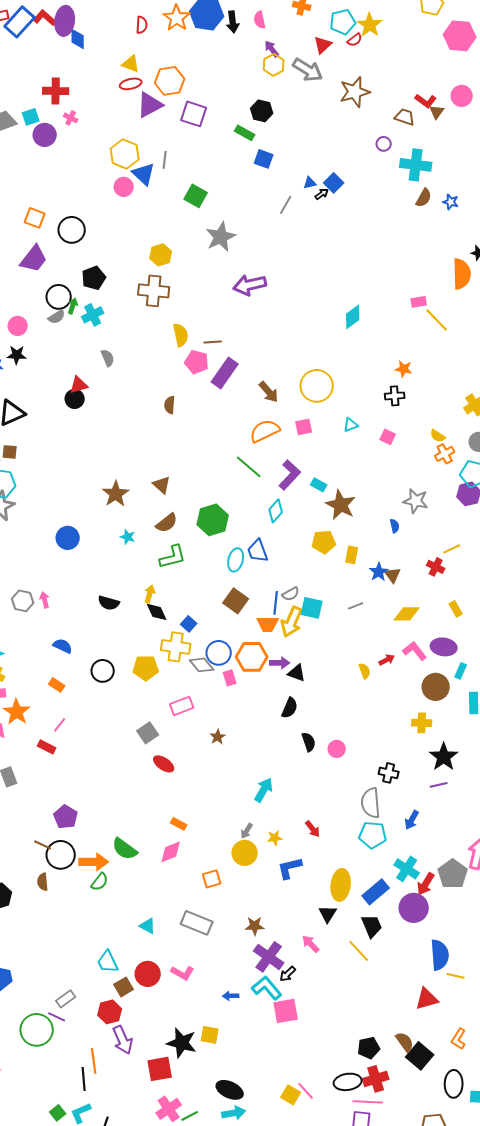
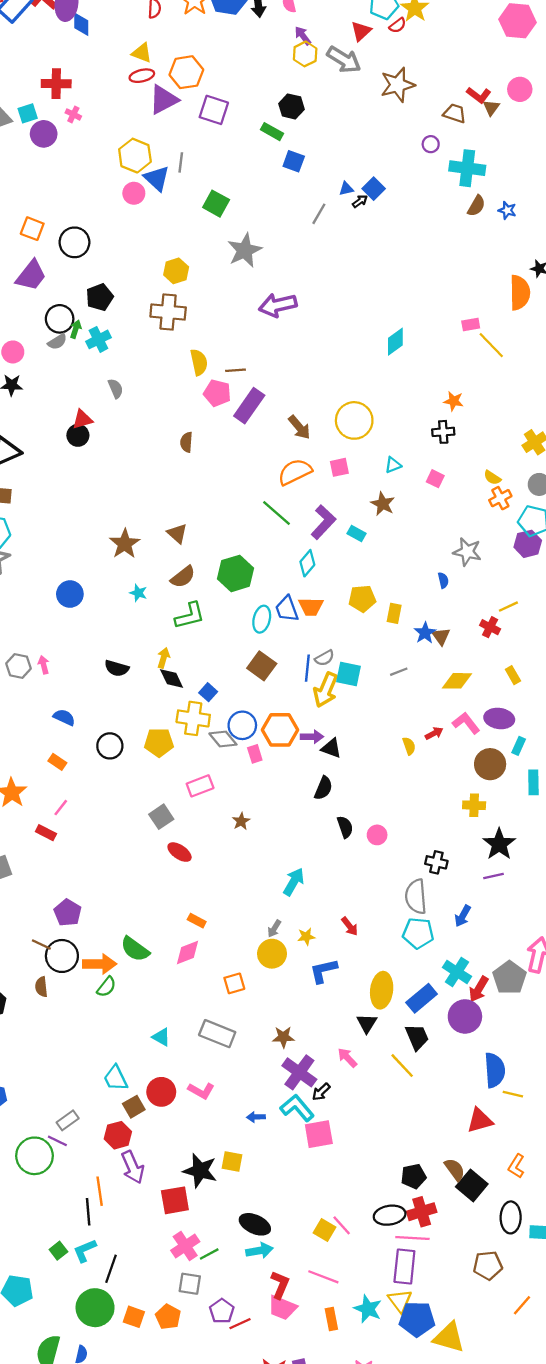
brown star: (341, 505) -> (383, 504), moved, size x0.7
orange trapezoid: (268, 624) -> (311, 607), moved

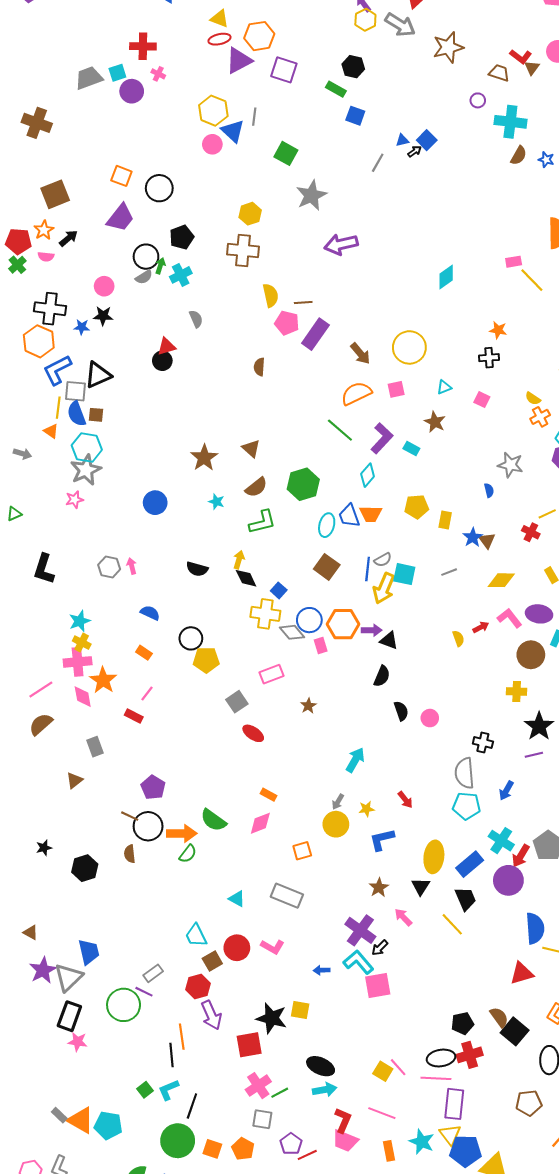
yellow pentagon: (159, 742) -> (206, 660), moved
brown star: (283, 1037) -> (379, 888), moved, turned -30
pink line: (412, 1238) -> (436, 1078), moved

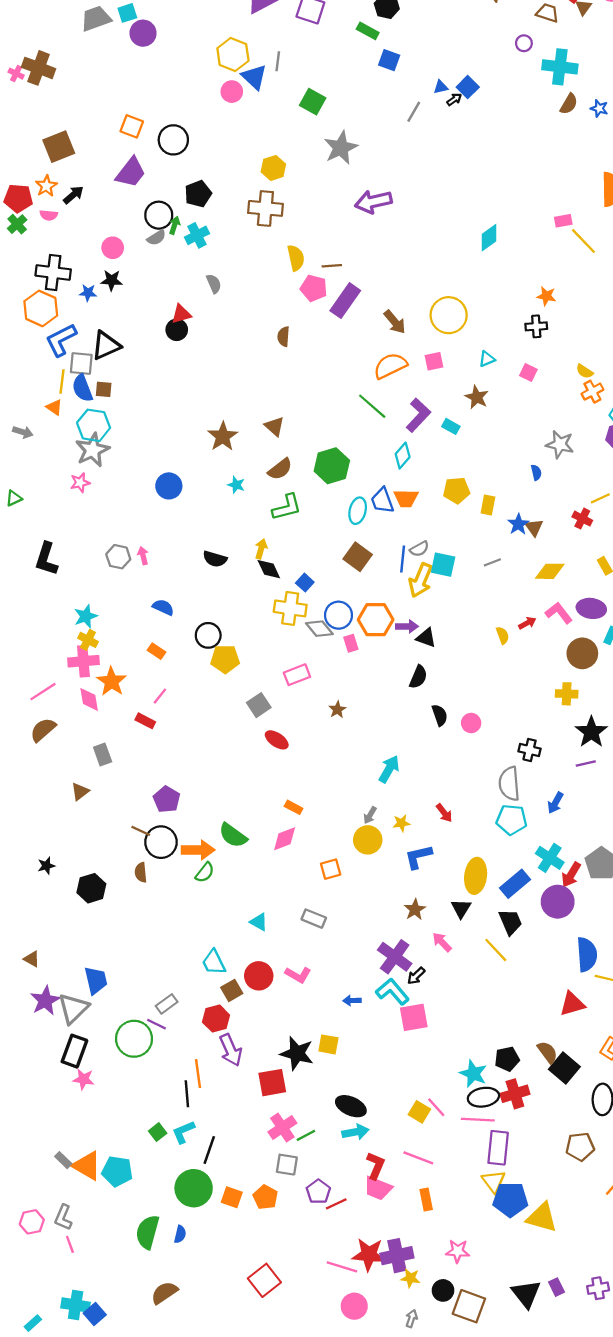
pink cross: (158, 74) -> (16, 74), moved
gray rectangle: (287, 896) -> (314, 919), size x0.7
cyan star: (422, 1142) -> (473, 1074), moved

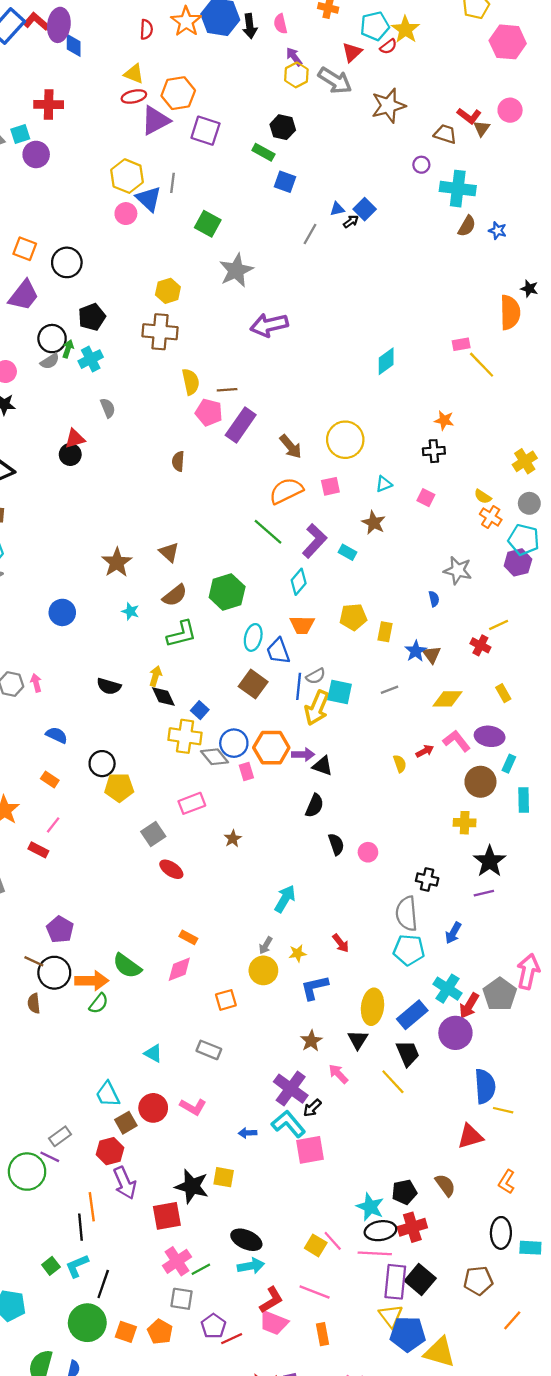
orange cross: (592, 392) -> (491, 517), turned -30
blue trapezoid: (382, 501) -> (278, 651), moved
black square: (564, 1068) -> (420, 1280), moved
red L-shape: (376, 1166) -> (271, 1300), turned 36

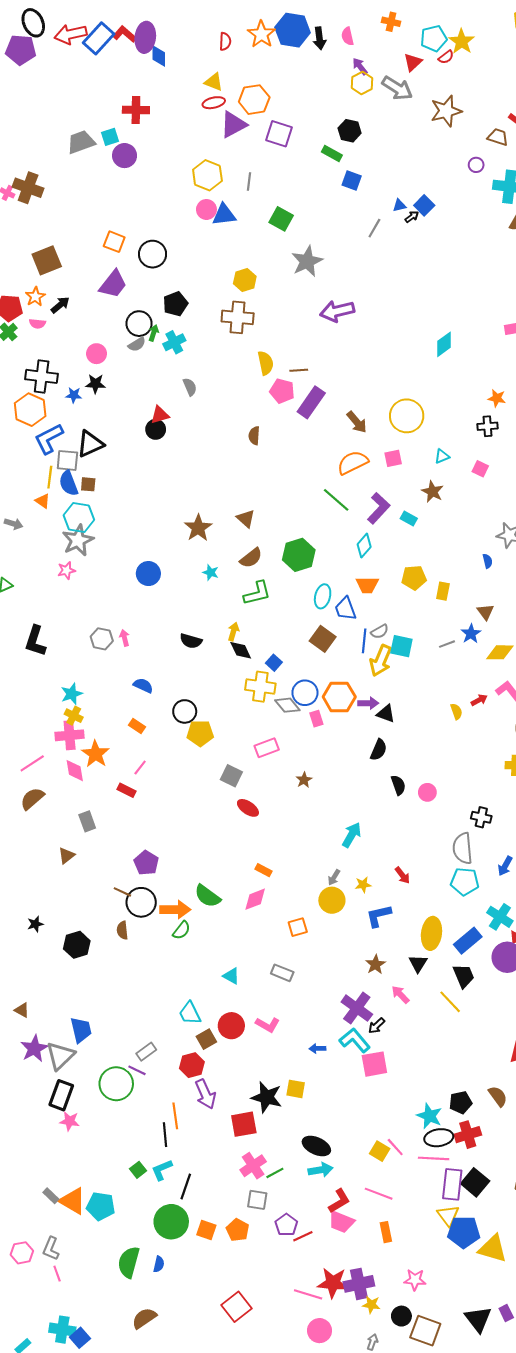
blue triangle: (149, 199) -> (224, 215), moved, turned -50
blue star: (416, 651) -> (471, 634), moved
gray square: (153, 834) -> (231, 776), turned -30

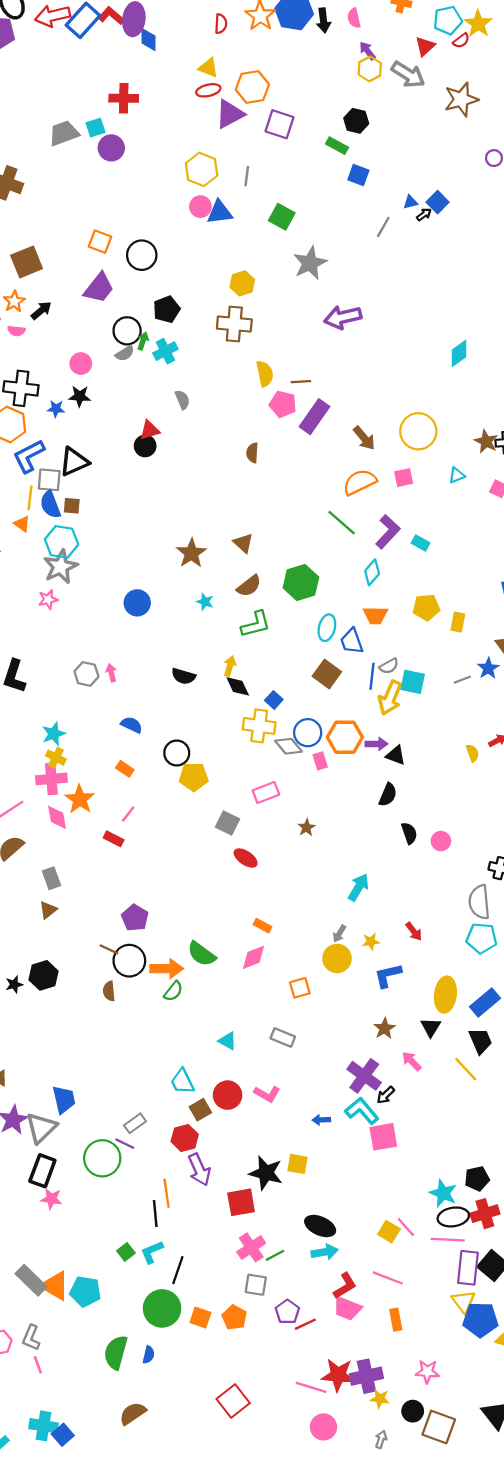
brown star: (433, 492) -> (486, 441), moved
gray rectangle: (87, 821) -> (51, 878), moved
black hexagon: (77, 945) -> (44, 975), moved
gray rectangle: (51, 1196) -> (31, 1280), size x1.8

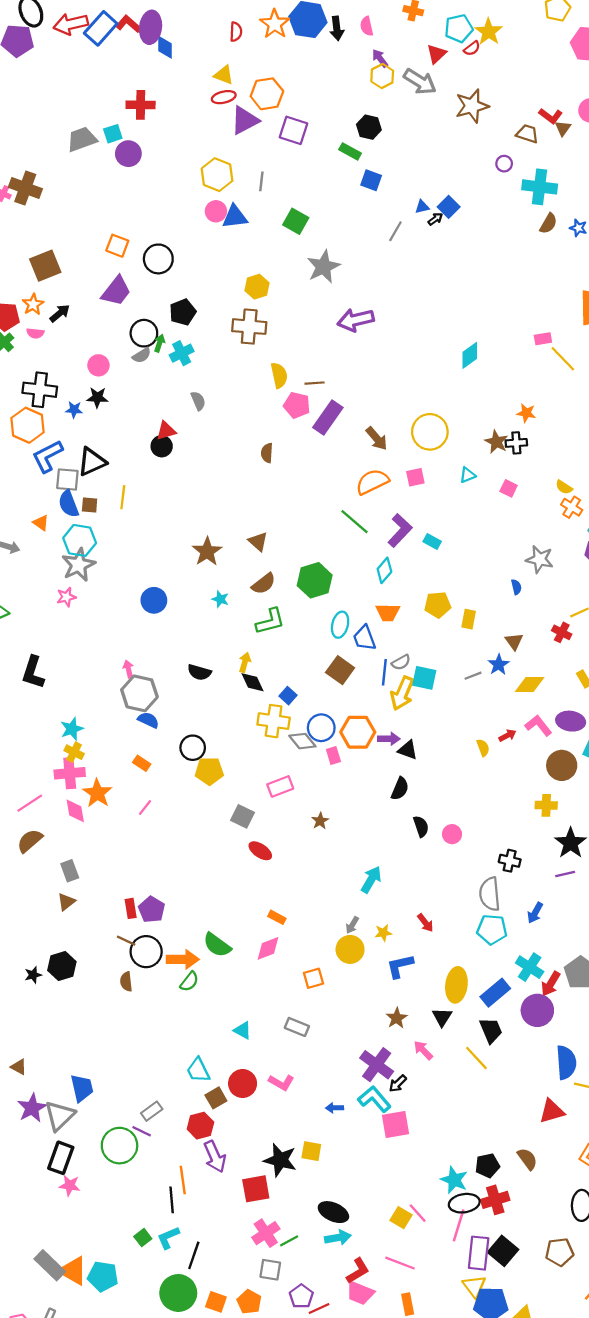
yellow line: (30, 498) -> (123, 497), moved
gray hexagon: (86, 674) -> (139, 693), moved, size x1.5
red rectangle: (114, 839) -> (131, 908), moved, turned 54
pink line: (448, 1240) -> (459, 1225), turned -76

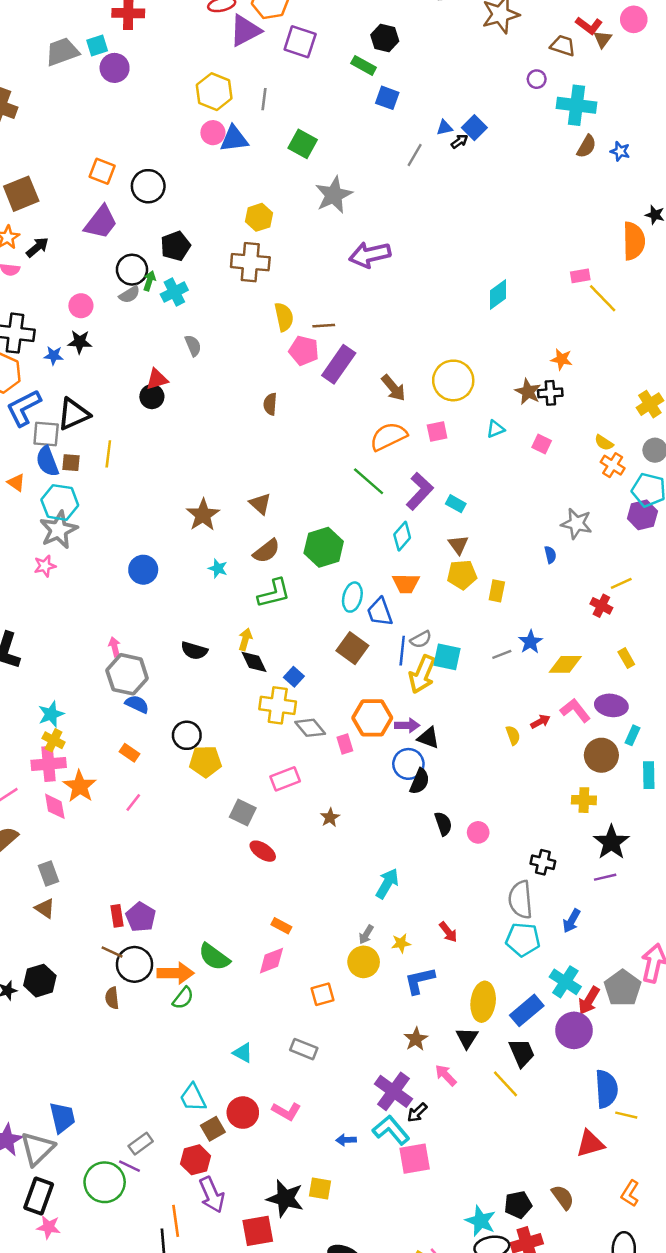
brown triangle: (514, 641) -> (458, 545), moved
blue circle: (321, 728) -> (408, 764), moved
brown triangle: (66, 902) -> (45, 908), turned -48

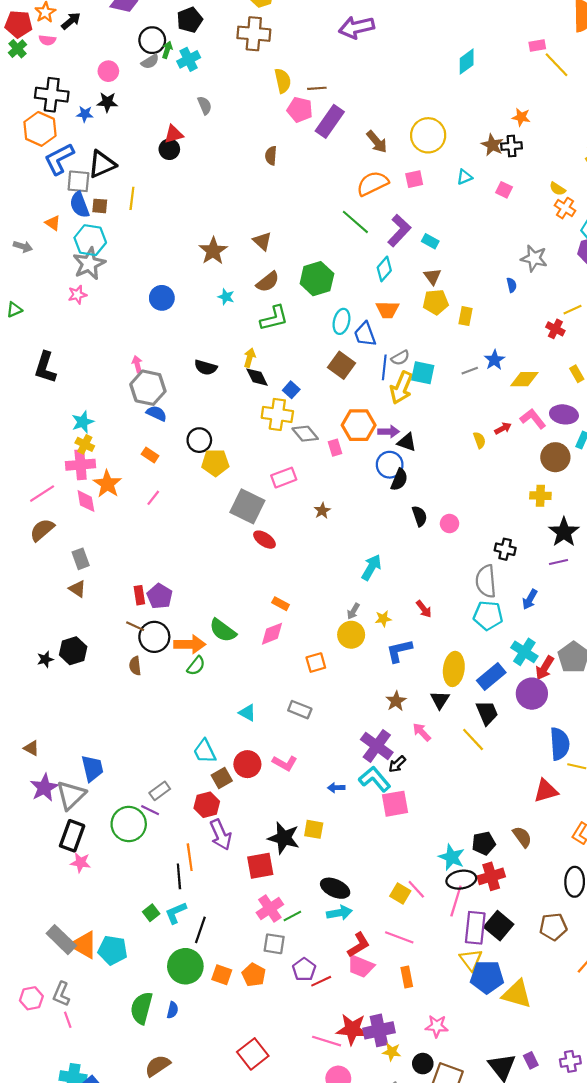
gray square: (243, 812) -> (247, 506), size x1.5

